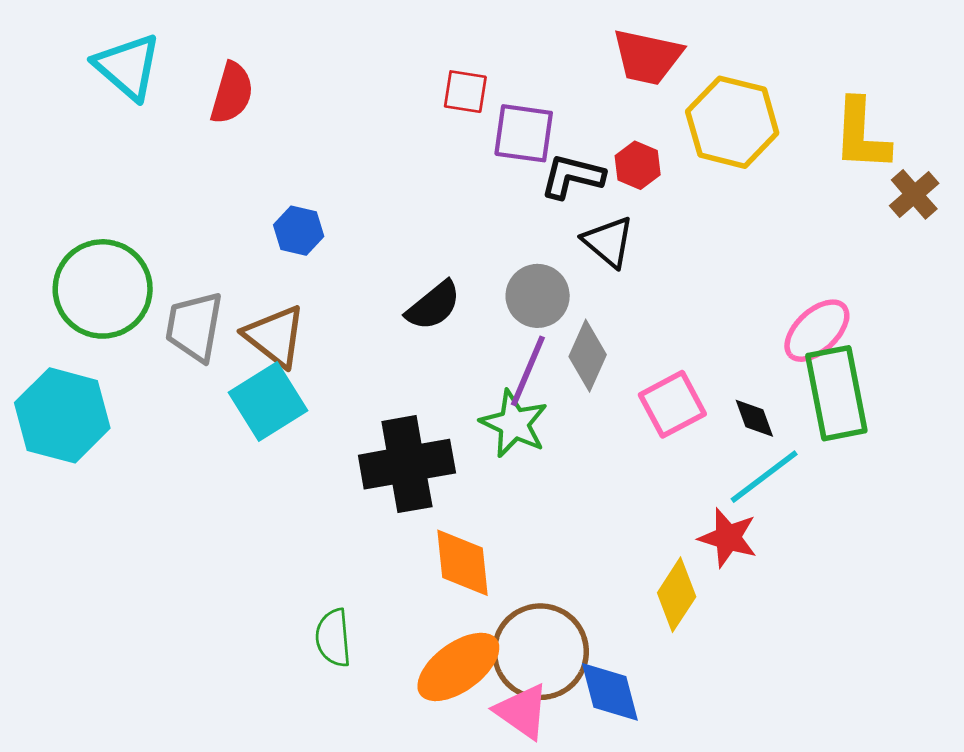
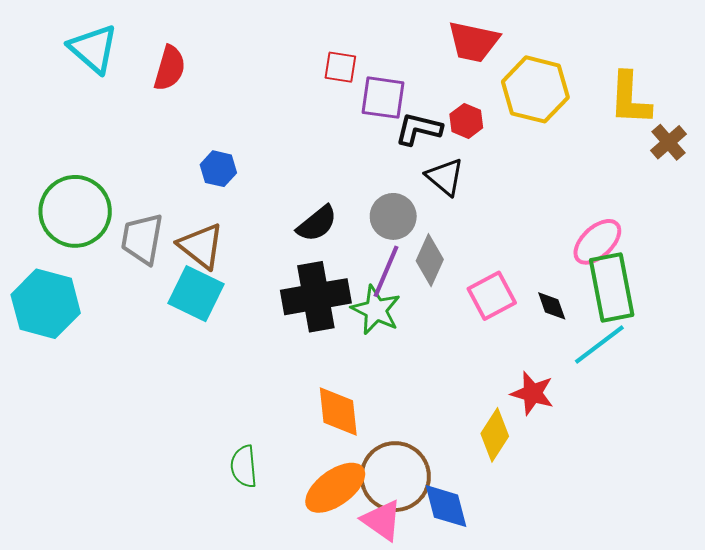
cyan square: (268, 402) -> (196, 294), turned -32
black cross: (407, 464) -> (316, 297), moved
cyan line: (764, 477) -> (599, 344), moved

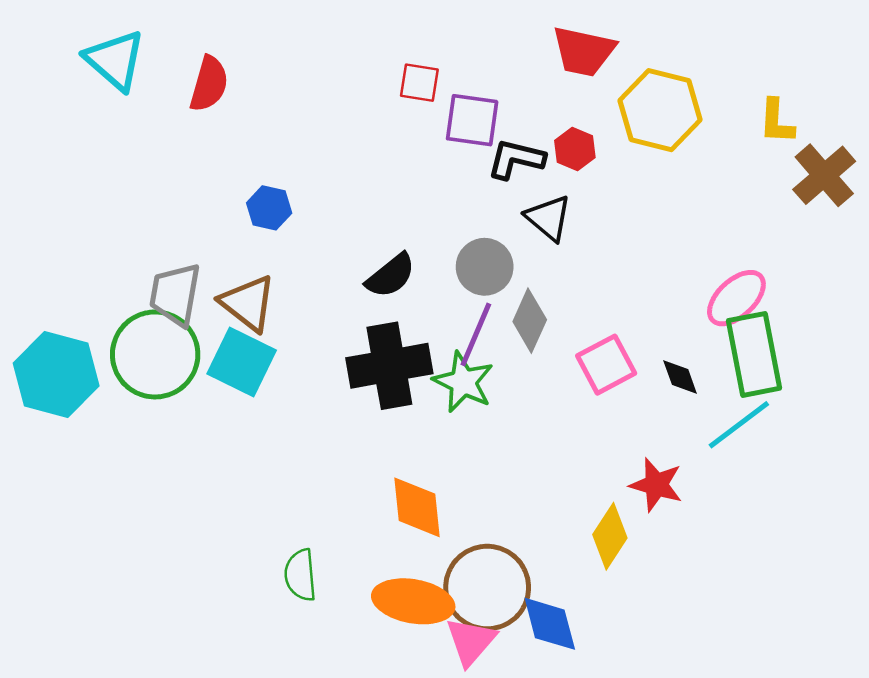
yellow L-shape: (630, 99) -> (777, 121), size x0.7
brown cross: (669, 142) -> (824, 175), size x1.4
green circle: (75, 211) -> (155, 354), moved
orange ellipse: (335, 488) -> (413, 601), turned 46
pink triangle: (382, 520) -> (471, 641), turned 36

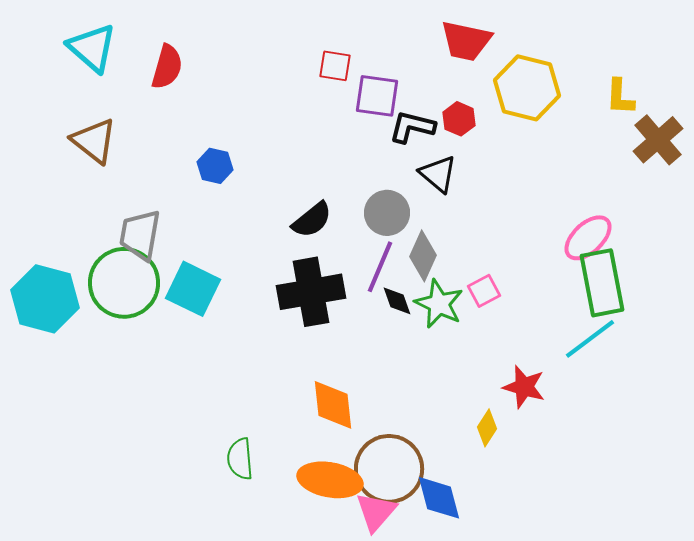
brown triangle: (248, 303) -> (94, 141), moved
pink square: (606, 365) -> (484, 291), size x0.7
black diamond: (680, 377) -> (397, 301), moved
green star: (463, 382) -> (439, 304), moved
yellow diamond: (610, 536) -> (487, 428), size x0.7

